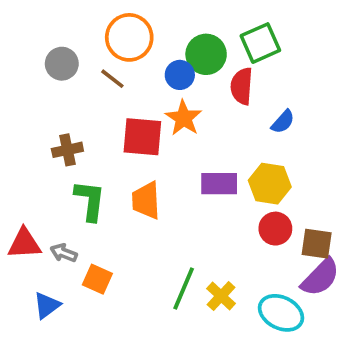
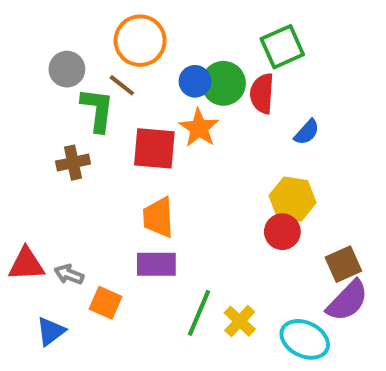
green circle: (206, 54) -> (223, 83), moved
purple rectangle: (219, 184) -> (156, 264), moved
green L-shape: (90, 200) -> (97, 110), moved
red circle: (275, 229) -> (282, 232), moved
brown square: (317, 244) -> (343, 264), turned -32

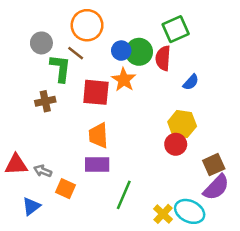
yellow cross: (240, 321) -> (163, 214), moved

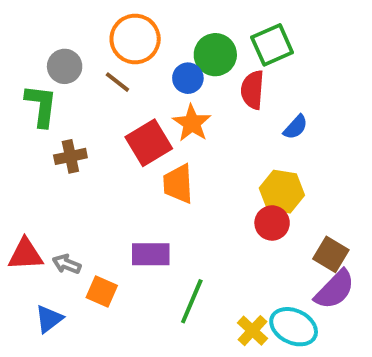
green circle: (139, 52) -> (215, 55), moved
green L-shape: (60, 68) -> (41, 106), moved
red square: (96, 92) -> (149, 143), turned -36
orange trapezoid: (98, 135) -> (178, 184), moved
brown square: (214, 165) -> (331, 254), turned -35

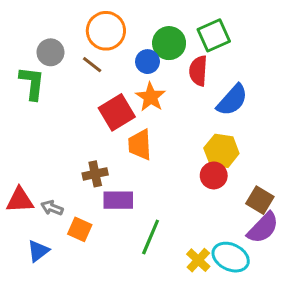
blue semicircle: (296, 127) -> (232, 100), size x1.6
brown cross: (70, 156) -> (95, 174), moved

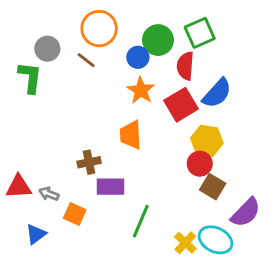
red square: (117, 112) -> (181, 105), moved
brown square: (260, 200) -> (213, 187), moved

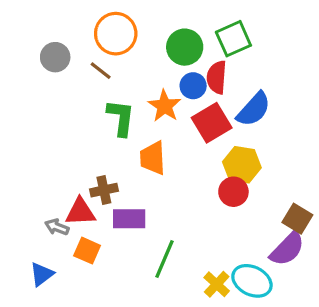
blue circle: (138, 57) -> (193, 86), moved
green L-shape: (30, 77) -> (121, 118), moved
red triangle: (19, 187) -> (80, 212), moved
brown square: (213, 187) -> (297, 219), moved

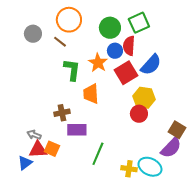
red triangle: (80, 212) -> (38, 150), moved
yellow cross: (217, 284) -> (129, 169), turned -35

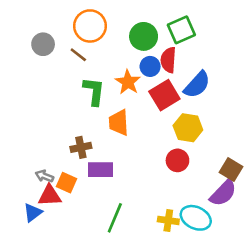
red circle: (139, 114) -> (177, 160), moved
orange square: (52, 149) -> (67, 183), moved
green line: (98, 154) -> (115, 218), moved

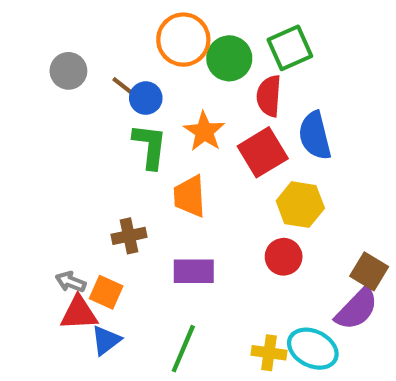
orange circle: (90, 26) -> (183, 40), moved
blue circle: (150, 66) -> (146, 98), moved
blue semicircle: (197, 85) -> (315, 136), turned 124
purple rectangle: (100, 170) -> (194, 271), moved
blue triangle: (33, 213) -> (106, 340), moved

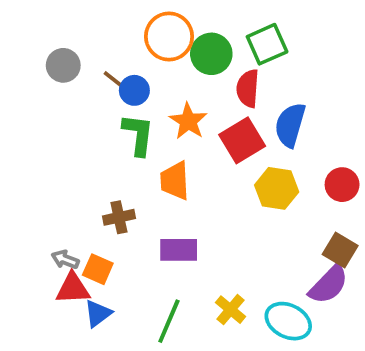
blue semicircle: (315, 136) -> (290, 125), turned 30
red circle: (284, 257) -> (342, 185), moved
yellow cross: (269, 353) -> (231, 310), moved, turned 32

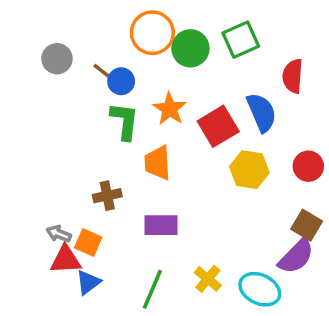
red semicircle: (248, 88) -> (293, 76), moved
blue semicircle: (290, 125) -> (262, 112), turned 141

